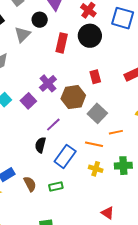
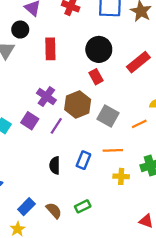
black circle: (90, 36) -> (99, 49), moved
purple line: (53, 125) -> (56, 126), moved
orange line: (116, 132) -> (139, 124), moved
blue rectangle: (65, 156) -> (83, 160), moved, size x0.7

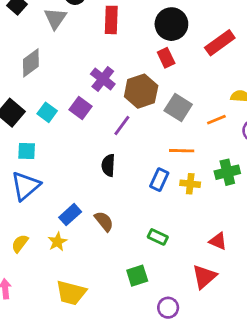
purple line: (56, 126) -> (122, 126), moved
blue rectangle: (83, 160) -> (159, 180), moved
green rectangle: (83, 206) -> (158, 237), moved, turned 48

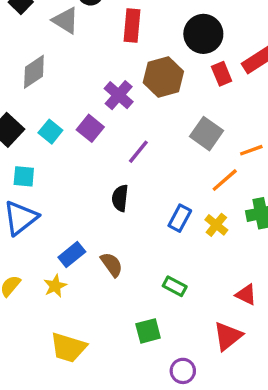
gray triangle: (55, 18) -> (66, 20), turned -35
red rectangle: (166, 58) -> (222, 74), moved
brown hexagon: (141, 91) -> (163, 77), moved
orange line: (182, 151) -> (225, 180), moved, turned -45
yellow cross: (190, 184) -> (216, 225), turned 30

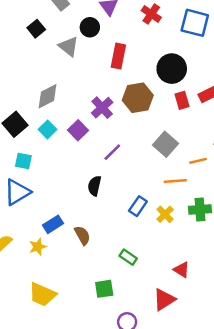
gray diamond: (34, 72) -> (47, 96), moved
orange line: (225, 180) -> (175, 181), turned 30

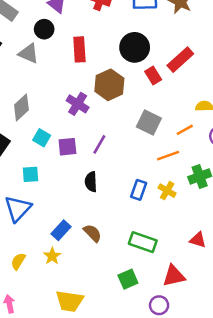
cyan square: (47, 129) -> (42, 138), moved
purple square: (78, 130) -> (67, 147), moved, turned -36
cyan square: (23, 161) -> (31, 174), moved
green rectangle: (128, 257) -> (143, 242), size x1.5
red triangle: (164, 300) -> (174, 276), moved, turned 35

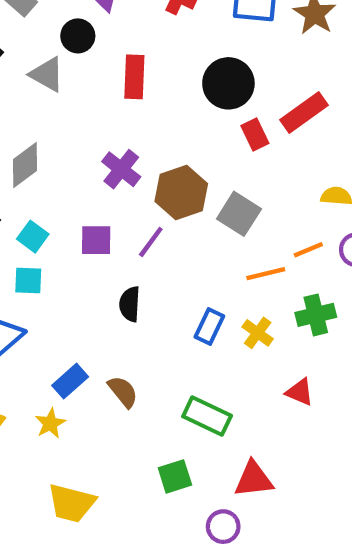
brown hexagon: (109, 85) -> (181, 193), moved
orange line: (185, 130) -> (308, 250), moved
cyan square: (42, 138) -> (33, 237), moved
red triangle: (198, 240) -> (300, 392), moved

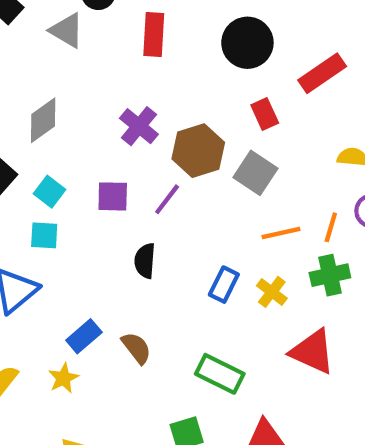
red rectangle: (255, 134) -> (265, 114), moved
orange line: (308, 250) -> (331, 227), moved, turned -52
red triangle: (300, 392) -> (313, 352), size x1.6

